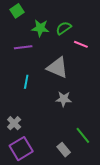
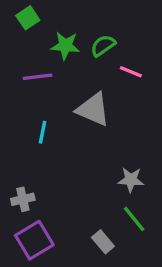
gray star: (64, 99) -> (131, 180), moved
gray cross: (14, 123) -> (23, 199), turned 32

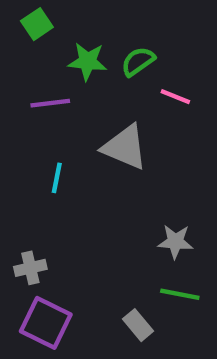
green line: (134, 219) -> (180, 294), turned -40
purple square: (34, 240) -> (46, 323), turned -33

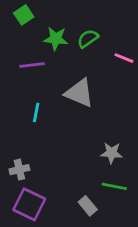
pink line: (175, 97) -> (124, 58), moved

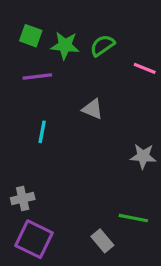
green square: (24, 15) -> (31, 36), moved, turned -36
gray triangle: (79, 93) -> (93, 109), size x0.6
gray star: (111, 153) -> (143, 156), moved

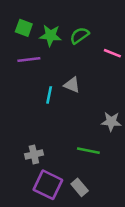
cyan line: (42, 132) -> (49, 95), moved
gray cross: (23, 199) -> (34, 154), moved
green line: (133, 218) -> (88, 151), moved
purple square: (34, 239) -> (48, 185), moved

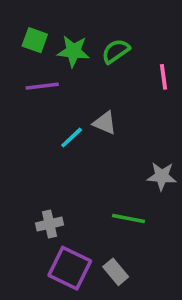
pink line: (112, 53) -> (164, 77), turned 60
cyan line: (49, 95) -> (72, 138), turned 36

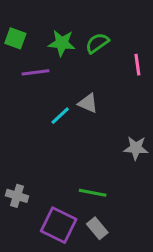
green square: (35, 40) -> (15, 38), moved
green line: (129, 218) -> (93, 193), moved
gray cross: (50, 224) -> (17, 196), moved, turned 30

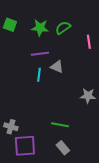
purple line: (36, 72) -> (40, 54), moved
cyan line: (60, 116) -> (39, 75), turned -40
purple square: (59, 225) -> (25, 146), moved, turned -30

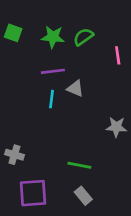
gray cross: (11, 127) -> (14, 155), moved

